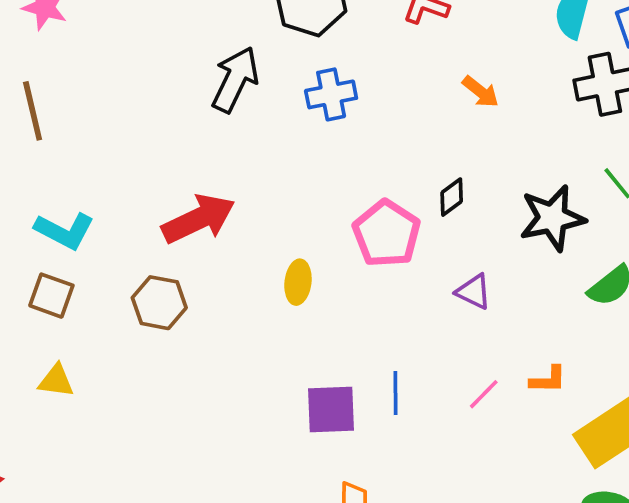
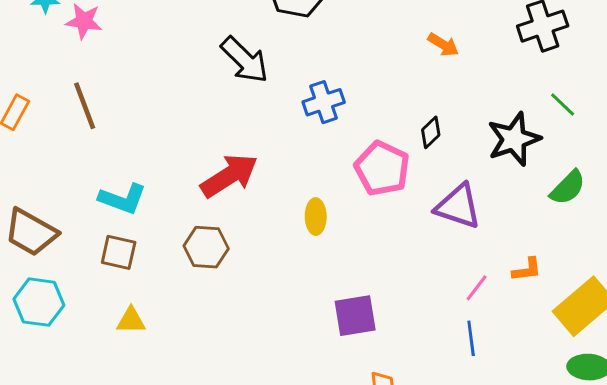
black arrow: (235, 79) -> (245, 60), turned 116
blue cross: (331, 94) -> (324, 102), moved
purple triangle: (474, 292) -> (458, 206), size x1.6
blue line: (395, 393) -> (471, 338), moved

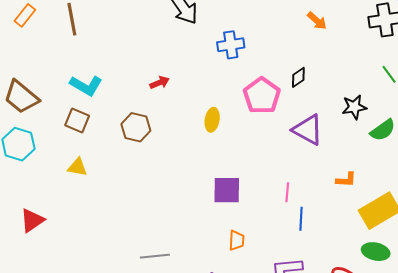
black star: (514, 139) -> (354, 107), moved, size x0.7
red arrow: (229, 176) -> (160, 83), size x0.5
pink line: (477, 288) -> (287, 192), moved, turned -42

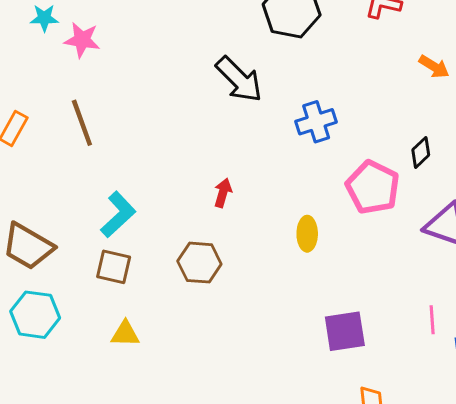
red arrow: (160, 83) -> (223, 193), turned -42
cyan L-shape: (86, 85) -> (118, 214), turned -64

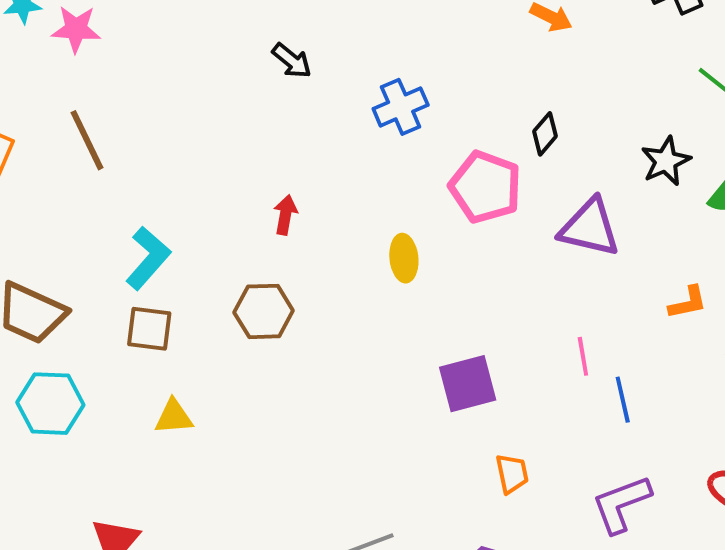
black arrow: (239, 79) -> (292, 61), size x0.6

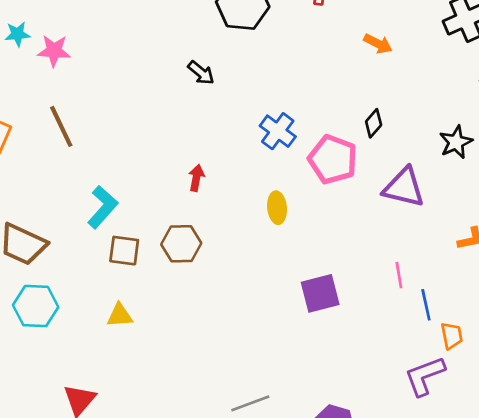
blue cross: (401, 107) -> (278, 131), moved, turned -30
brown square: (149, 329) -> (124, 251), moved
orange trapezoid: (512, 474) -> (452, 336), moved

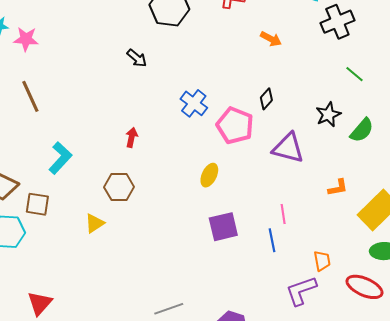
yellow ellipse: (277, 208) -> (209, 175), moved, turned 30
brown square: (124, 251) -> (37, 204), moved
blue line: (426, 305) -> (272, 240), moved
yellow triangle: (120, 315) -> (95, 223), moved, turned -30

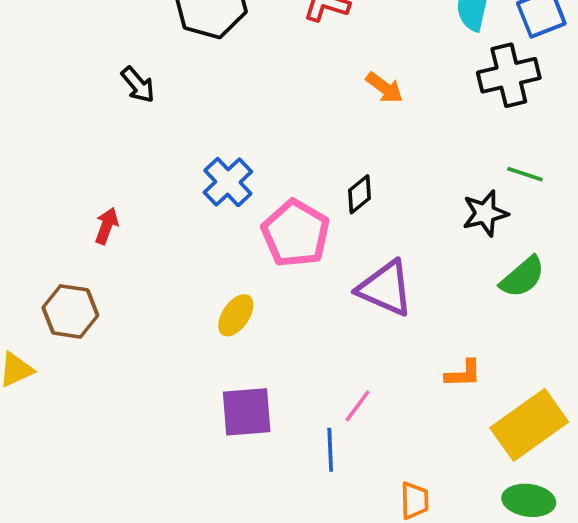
green line: (355, 74) -> (525, 174), turned -30
black star: (328, 115) -> (485, 213), moved
pink line: (283, 214) -> (358, 406), turned 36

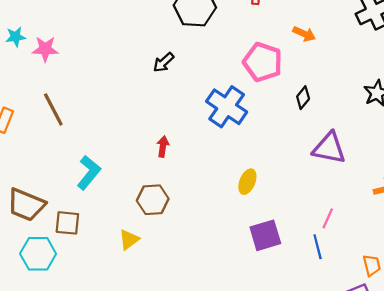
black arrow: (138, 85) -> (164, 62), turned 100
blue cross: (228, 182) -> (227, 107), size x1.4
pink pentagon: (296, 233) -> (263, 62), moved

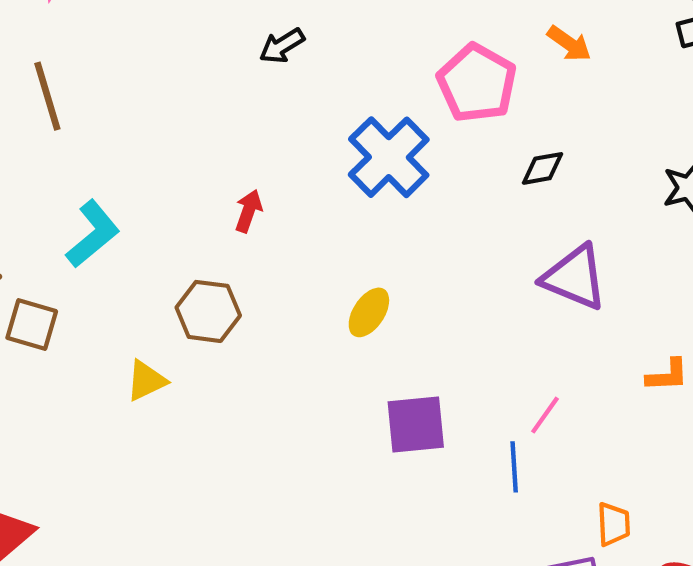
black diamond: (303, 98) -> (542, 168), turned 30
yellow ellipse: (247, 182) -> (369, 312), moved

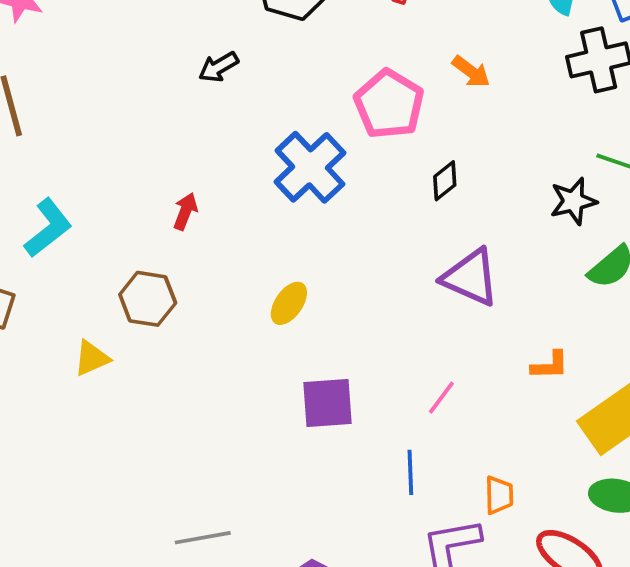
black diamond: (542, 168) -> (445, 181), turned -30
blue line: (514, 467) -> (410, 472), moved

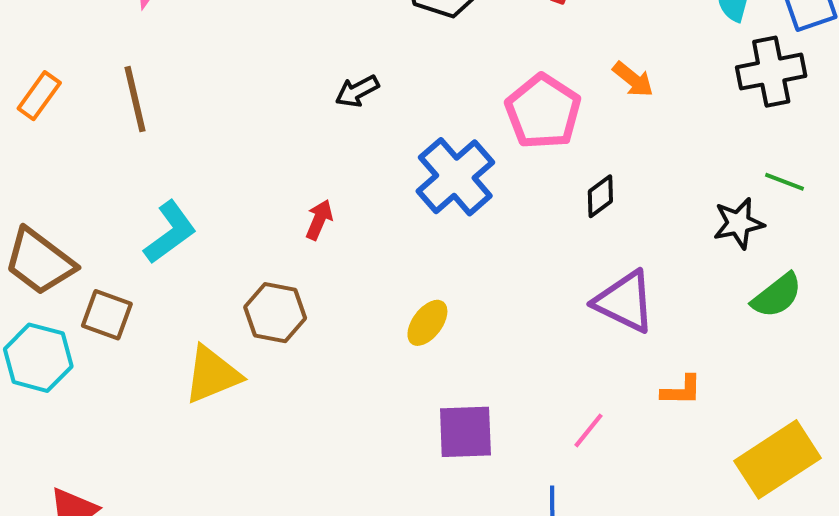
black arrow: (219, 67) -> (357, 91), moved
yellow triangle: (92, 358) -> (212, 375), size x1.5
orange L-shape: (550, 365) -> (681, 390), moved

